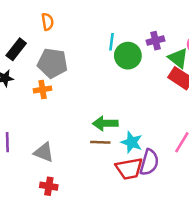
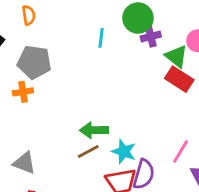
green circle: (128, 56) -> (138, 18), moved
brown line: (100, 142) -> (88, 152), turned -30

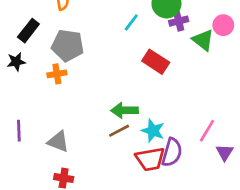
cyan line: (101, 38) -> (131, 22), turned 30
red rectangle: (179, 79) -> (156, 62), moved

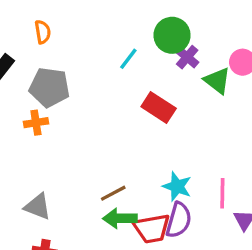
purple cross: (179, 21) -> (187, 57), turned -36
green arrow: (125, 110) -> (120, 218), moved
cyan star: (153, 131) -> (177, 186), moved
pink line: (207, 131) -> (222, 193), turned -30

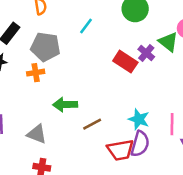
purple cross: (187, 57) -> (146, 53), moved
cyan line: (128, 59) -> (86, 26), moved
green arrow: (120, 218) -> (65, 105), moved

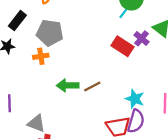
cyan line: (86, 26) -> (125, 12), moved
brown line: (92, 124) -> (92, 86), moved
gray triangle: (37, 134) -> (36, 123), moved

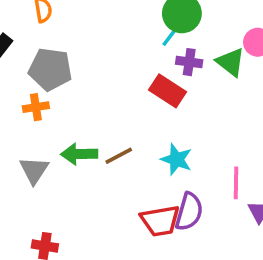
purple cross: (141, 38) -> (189, 62), moved, turned -32
cyan star: (135, 99) -> (177, 159), moved
gray triangle: (36, 123) -> (34, 170), moved, turned 42

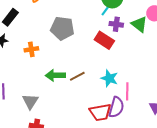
gray pentagon: (50, 69) -> (62, 28), moved
gray triangle: (34, 170) -> (30, 101), moved
pink line: (236, 183) -> (127, 91), moved

